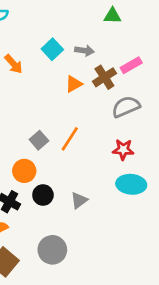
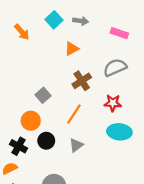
pink rectangle: (131, 65) -> (119, 33), turned 49
brown cross: (104, 77) -> (82, 81), moved
orange line: (70, 139) -> (74, 114), moved

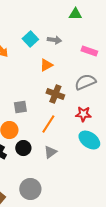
brown cross: (82, 81) -> (55, 94), turned -36
gray square: (43, 95) -> (20, 107), turned 32
cyan ellipse: (119, 132) -> (89, 140), turned 30

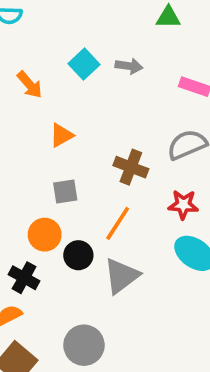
orange triangle: (46, 65) -> (61, 135), moved
black circle: (23, 148) -> (78, 255), moved
gray triangle: (50, 152) -> (121, 276), size x1.5

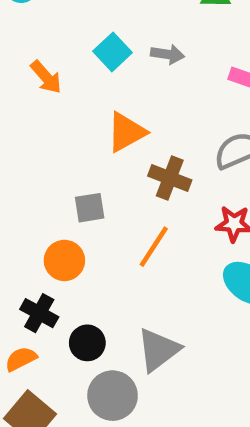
orange triangle: (61, 135) -> (126, 132), moved, size x1.4
black circle: (78, 255) -> (87, 343), moved
gray triangle: (121, 276) -> (158, 350), moved

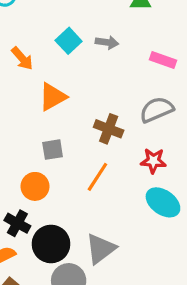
orange triangle: (126, 132) -> (53, 97), moved
black circle: (87, 343) -> (51, 244), size x1.5

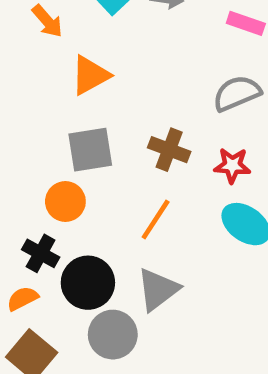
brown cross: (109, 129) -> (169, 150), moved
gray square: (53, 150) -> (90, 150), size x1.5
orange line: (97, 177) -> (156, 220), moved

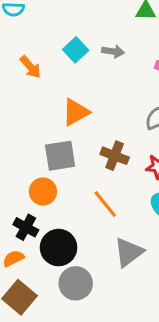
orange triangle: (90, 75) -> (76, 112), moved
orange line: (156, 220) -> (105, 204), turned -72
gray triangle: (158, 289) -> (129, 252), moved

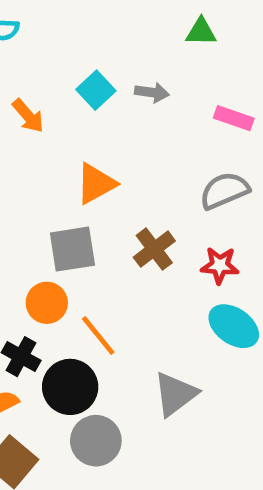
brown cross: (115, 156) -> (154, 249), turned 32
orange line: (105, 204) -> (98, 336), moved

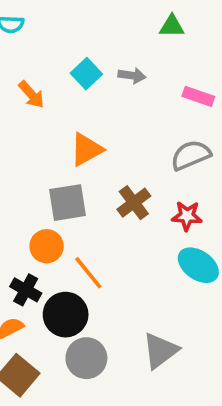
gray triangle: (175, 394) -> (160, 351), moved

